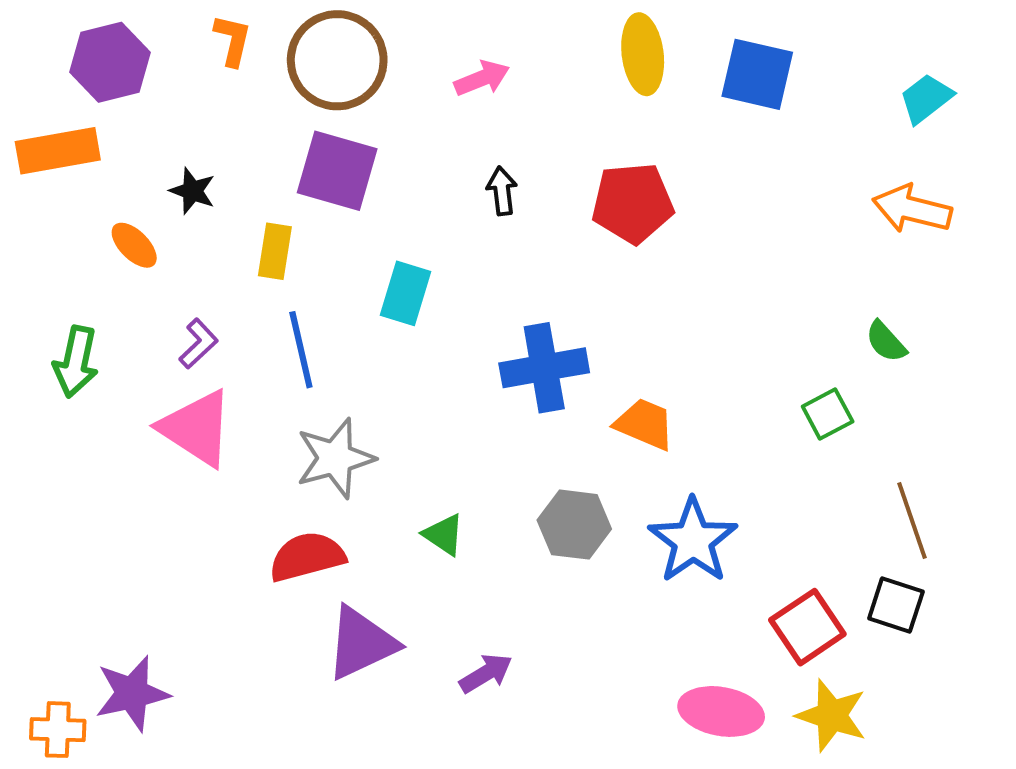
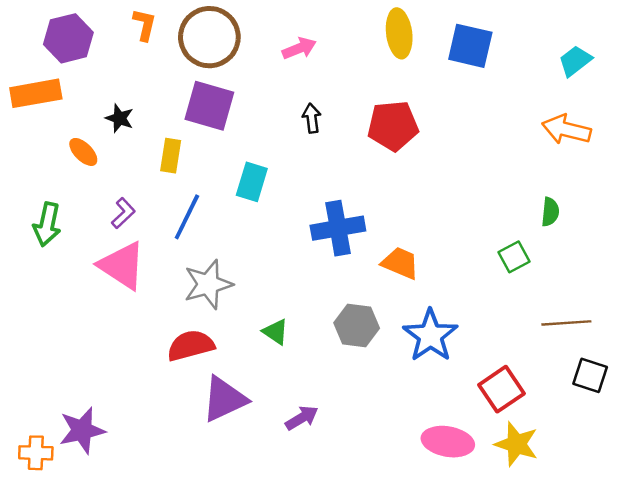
green semicircle: (886, 342) -> (550, 212), turned -132
blue line: (301, 350) -> (187, 217), turned 39
brown line: (912, 521) -> (566, 323), turned -75
black square: (896, 605) -> (590, 375), moved

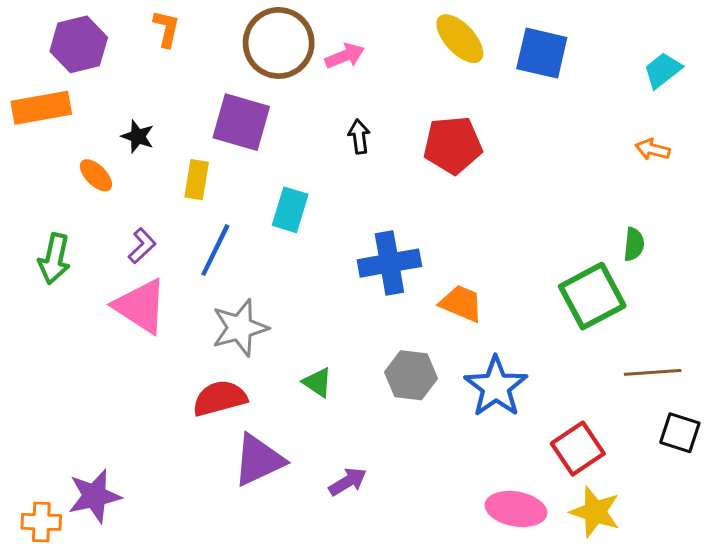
yellow ellipse: (399, 33) -> (460, 39), turned -36
brown circle: (209, 37) -> (279, 43), moved
orange arrow: (566, 129) -> (653, 149), size x0.6
green square: (514, 257) -> (592, 296), size x1.8

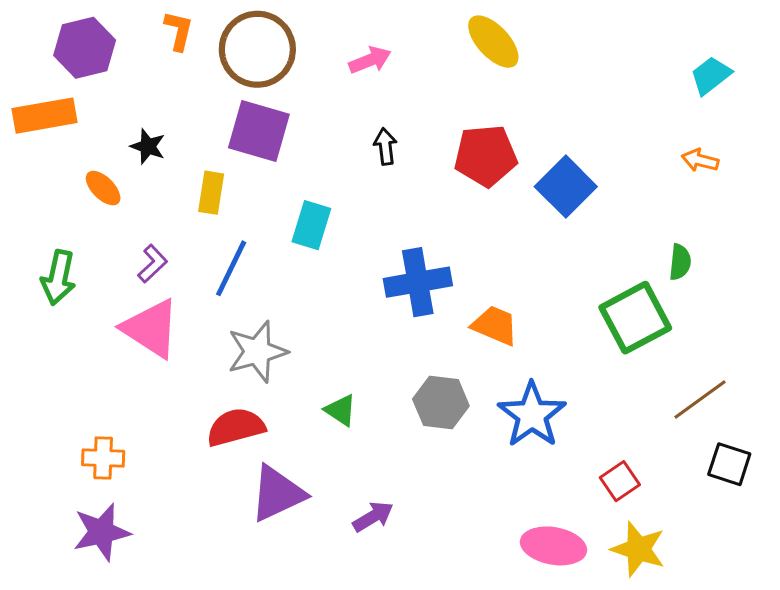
brown circle: (279, 43) -> (257, 49), moved
blue square: (542, 53) -> (566, 187), moved, turned 32
brown line: (653, 372) -> (700, 399), turned -32
red square: (578, 449) -> (620, 481), size x0.7
orange cross: (41, 522) -> (103, 458), moved

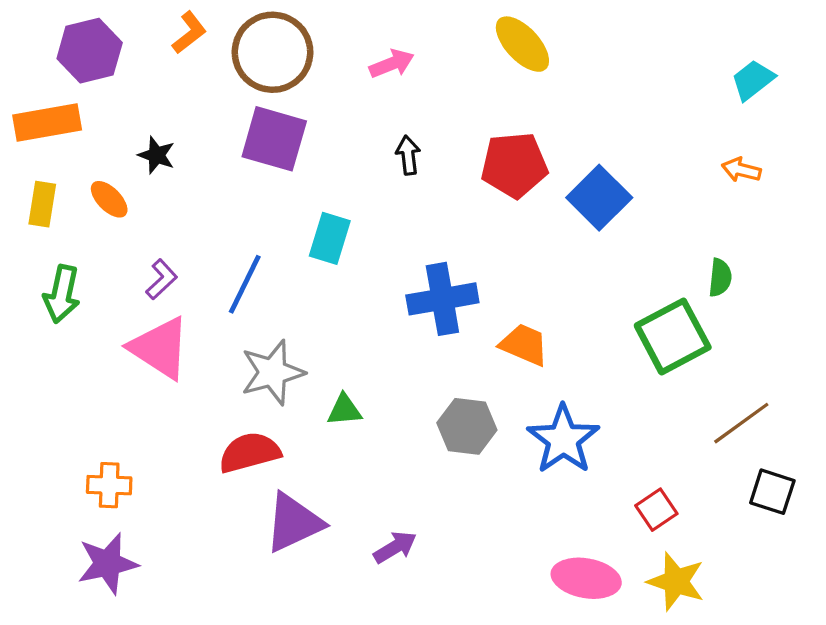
orange L-shape: (179, 31) -> (189, 33), turned 39
yellow rectangle: (211, 193) -> (42, 204), moved
green triangle: (341, 410) -> (344, 410), moved, turned -39

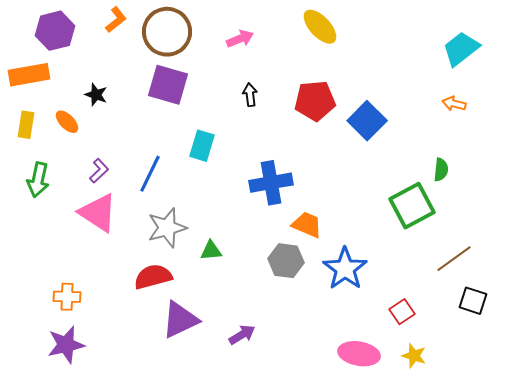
cyan trapezoid: (753, 80) -> (461, 49), size x1.4
orange trapezoid: (524, 345) -> (307, 225), moved
yellow star: (676, 582) -> (414, 356), size x0.7

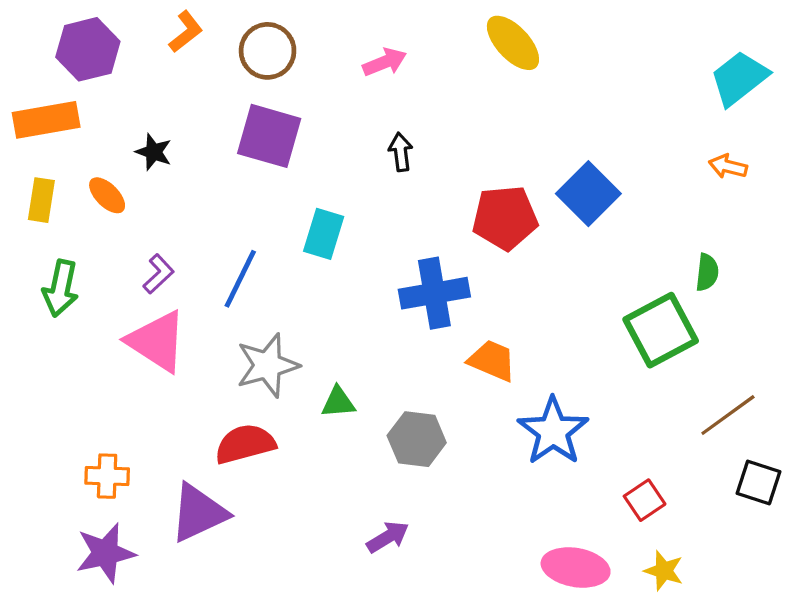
brown circle: (167, 32) -> (268, 51), size x0.7
red pentagon: (315, 101) -> (505, 218), moved
gray hexagon: (286, 261) -> (417, 439), moved
purple triangle: (180, 320) -> (199, 513), moved

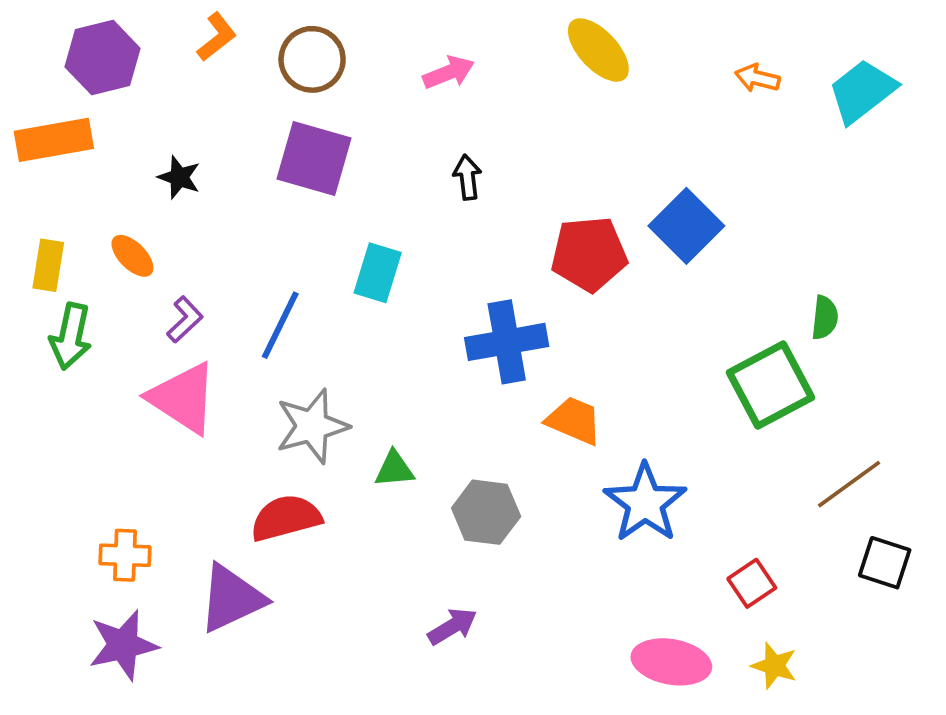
orange arrow: (728, 166) -> (757, 78), moved
orange ellipse: (107, 195) -> (132, 256), moved
yellow rectangle: (41, 200) -> (48, 265), moved

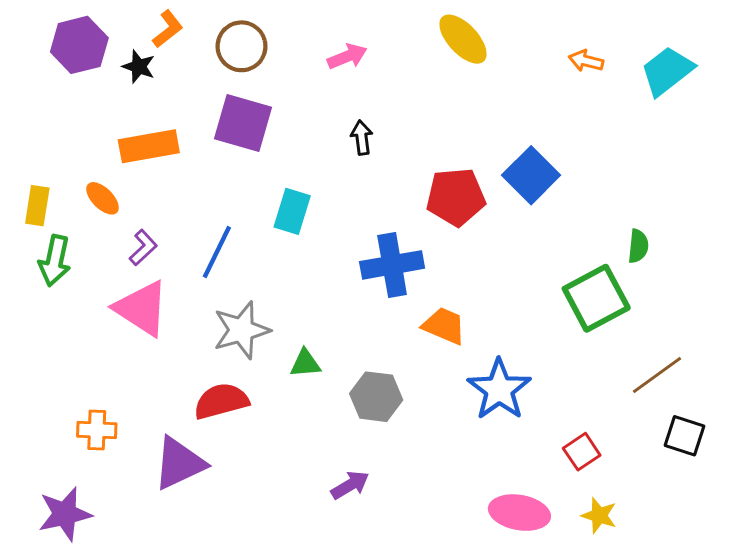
orange rectangle: (54, 140) -> (149, 146), moved
black star: (179, 177) -> (139, 67), moved
purple star: (123, 645) -> (65, 514), moved

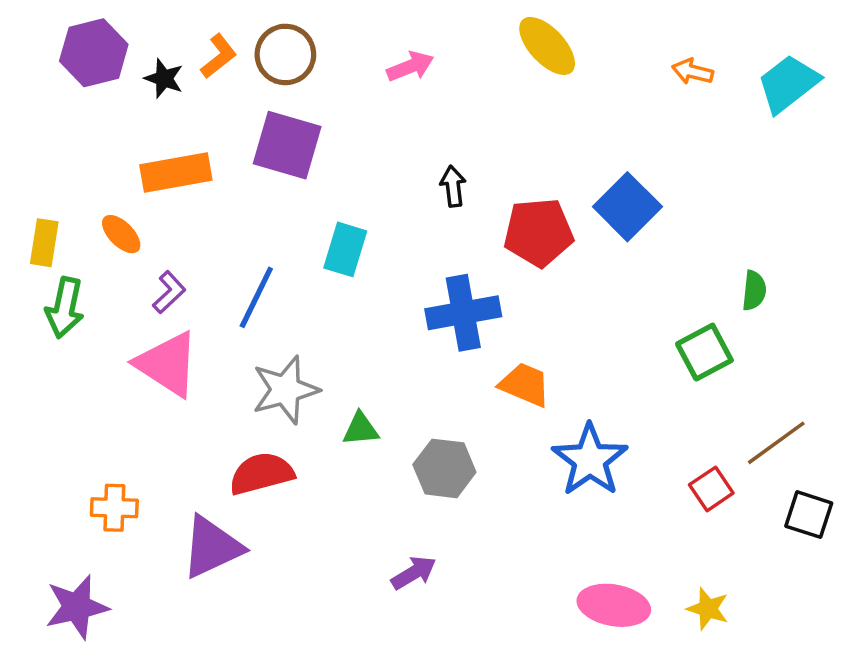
orange L-shape: (168, 29) -> (219, 56), moved
black arrow: (362, 138) -> (453, 186), moved
green square: (596, 298) -> (704, 352), size x0.7
red square: (582, 452) -> (711, 489), moved

